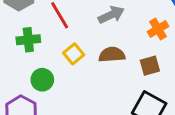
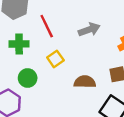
brown semicircle: (112, 55) -> (85, 82), moved

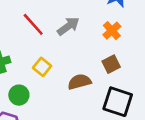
red line: (47, 26) -> (33, 24), moved

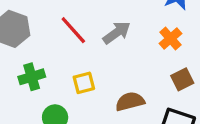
brown square: (111, 64) -> (182, 79), moved
yellow square: (42, 67) -> (84, 83), turned 36

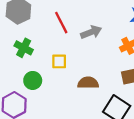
green cross: (32, 77) -> (24, 48), turned 30

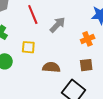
gray arrow: (91, 32) -> (57, 25), turned -30

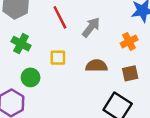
brown semicircle: (51, 67) -> (96, 66), moved

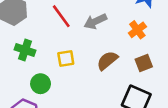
gray arrow: (91, 27) -> (95, 21), turned -145
brown semicircle: (96, 66) -> (107, 61), turned -30

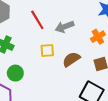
yellow square: (66, 59) -> (47, 51), moved

